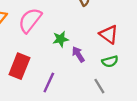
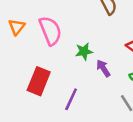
pink semicircle: (30, 20) -> (50, 31), turned 120

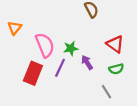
pink semicircle: (50, 31) -> (45, 45), moved
purple line: (71, 99) -> (60, 68), moved

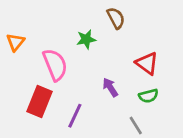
green star: (71, 48) -> (86, 39), moved
purple line: (60, 68) -> (75, 116), moved

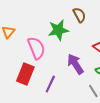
green star: (86, 39) -> (58, 30), size x1.5
purple arrow: (110, 87) -> (75, 64), size x1.5

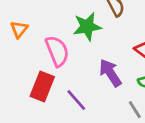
purple line: (50, 84) -> (76, 100), turned -66

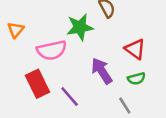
pink semicircle: (57, 51) -> (52, 50), turned 100
red rectangle: (42, 86) -> (37, 84), turned -48

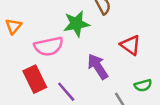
green semicircle: (136, 79) -> (143, 85), moved

